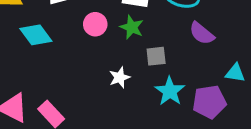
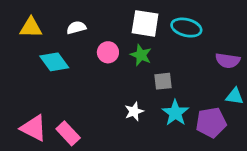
purple semicircle: (202, 33) -> (228, 61), moved, turned -30
white star: (120, 77) -> (134, 111), moved

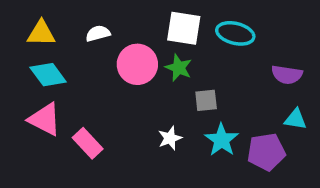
pink circle: (108, 52) -> (137, 64), size x1.5
cyan diamond: (54, 62) -> (48, 75), moved
pink triangle: (34, 128) -> (45, 119), moved
pink rectangle: (68, 133) -> (88, 143), moved

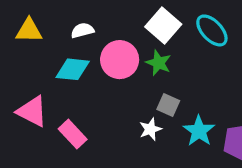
white square: (184, 28) -> (163, 26), turned 32
cyan ellipse: (235, 33) -> (212, 30), turned 32
cyan diamond: (48, 75) -> (73, 69), moved, turned -48
gray square: (206, 100) -> (168, 105), moved, turned 30

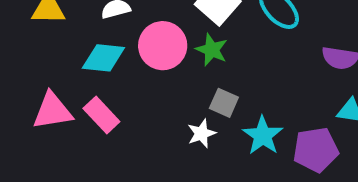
pink triangle: (32, 111) -> (52, 111), turned -36
pink rectangle: (73, 134) -> (101, 115), moved

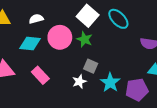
pink rectangle: (101, 115) -> (40, 75), moved

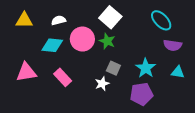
cyan ellipse: (118, 19) -> (161, 20), moved
cyan star: (110, 83) -> (146, 68), moved
purple pentagon: (137, 90) -> (141, 94), moved

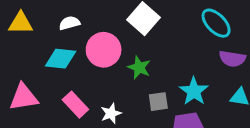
green star: (107, 41) -> (139, 68), moved
gray square: (113, 68) -> (158, 102), moved, turned -32
white star: (102, 84) -> (111, 113), moved

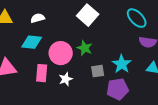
pink circle: (104, 50) -> (61, 53), moved
pink rectangle: (75, 105) -> (42, 73), turned 48

